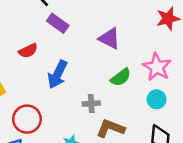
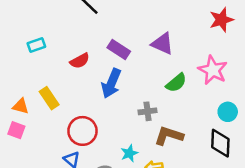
purple rectangle: (58, 23) -> (119, 49), moved
cyan circle: (157, 99) -> (228, 112), moved

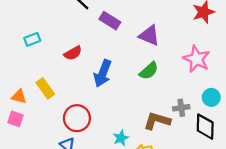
purple rectangle: (119, 49) -> (110, 21), moved
green semicircle: (176, 83) -> (149, 71), moved
gray cross: (148, 111) -> (181, 108), moved

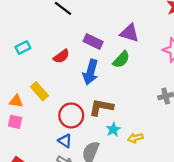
purple rectangle: (110, 21) -> (93, 42), moved
green semicircle: (149, 71) -> (121, 59), moved
brown L-shape: (157, 121) -> (101, 107), moved

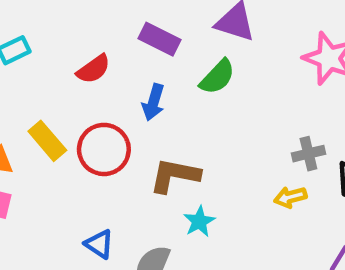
blue arrow: (90, 72) -> (153, 102), size x0.7
red circle: (71, 115) -> (104, 149), moved
yellow arrow: (135, 138) -> (290, 197), moved

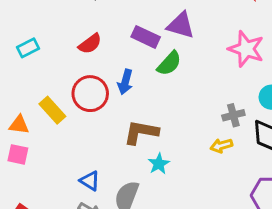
purple rectangle: (160, 39) -> (146, 37), moved
red semicircle: (93, 69) -> (90, 44), moved
red circle: (104, 149) -> (90, 94), moved

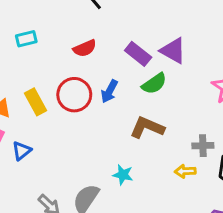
brown L-shape: (141, 132) -> (147, 128), moved
cyan star: (159, 164) -> (123, 175), turned 30
blue triangle: (90, 181) -> (22, 151), moved, turned 36

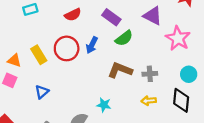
purple triangle: (173, 51) -> (153, 16), moved
gray cross: (203, 146) -> (150, 74), moved
blue triangle: (22, 151) -> (42, 92), moved

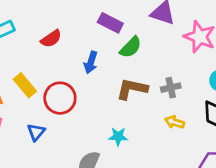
red semicircle: (73, 15) -> (51, 39), moved
red circle: (67, 48) -> (60, 98), moved
yellow arrow: (149, 101) -> (175, 122), turned 32

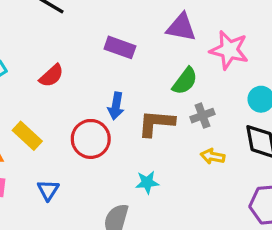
green semicircle: (131, 47) -> (185, 81), moved
blue arrow: (91, 62) -> (116, 106), moved
red circle: (60, 98) -> (91, 139), moved

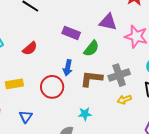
green semicircle: (185, 81) -> (91, 48), moved
gray cross: (202, 116) -> (119, 75), size x1.5
yellow rectangle: (27, 136) -> (14, 84), turned -54
yellow arrow: (213, 156) -> (124, 100), turned -32

